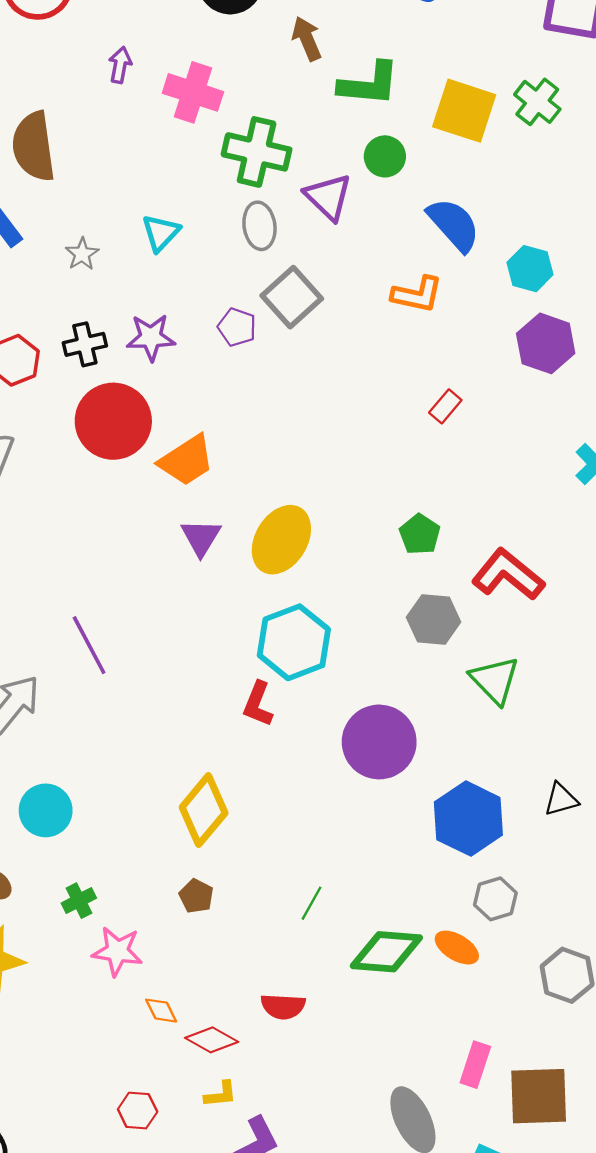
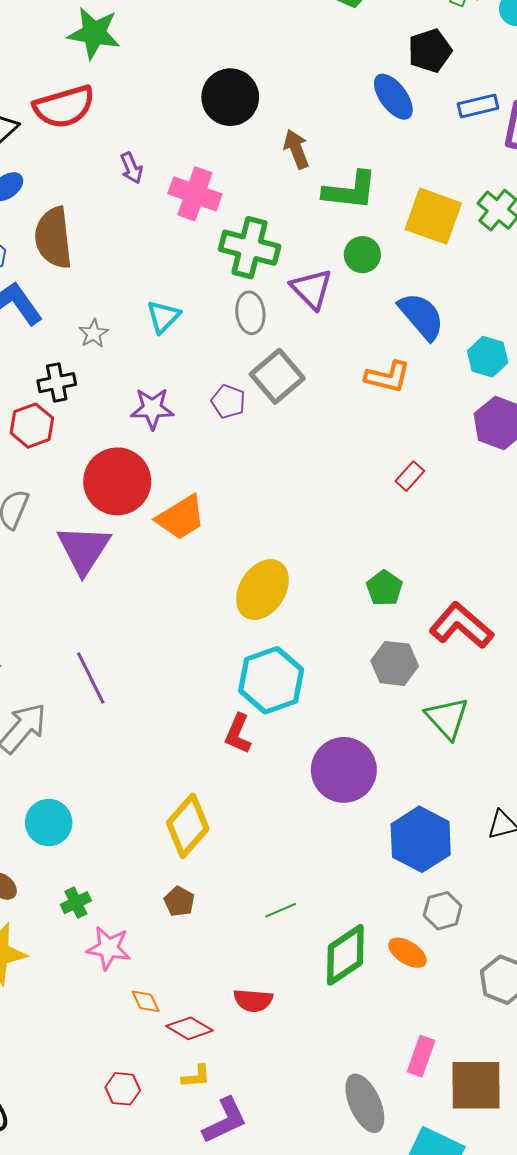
purple arrow: (120, 65) -> (131, 168), turned 144
black cross: (85, 344) -> (57, 383), moved
purple triangle: (201, 537) -> (84, 549), moved, size x1.5
green line: (311, 903) -> (281, 910), turned 36
green diamond: (386, 952) -> (345, 955), turned -40

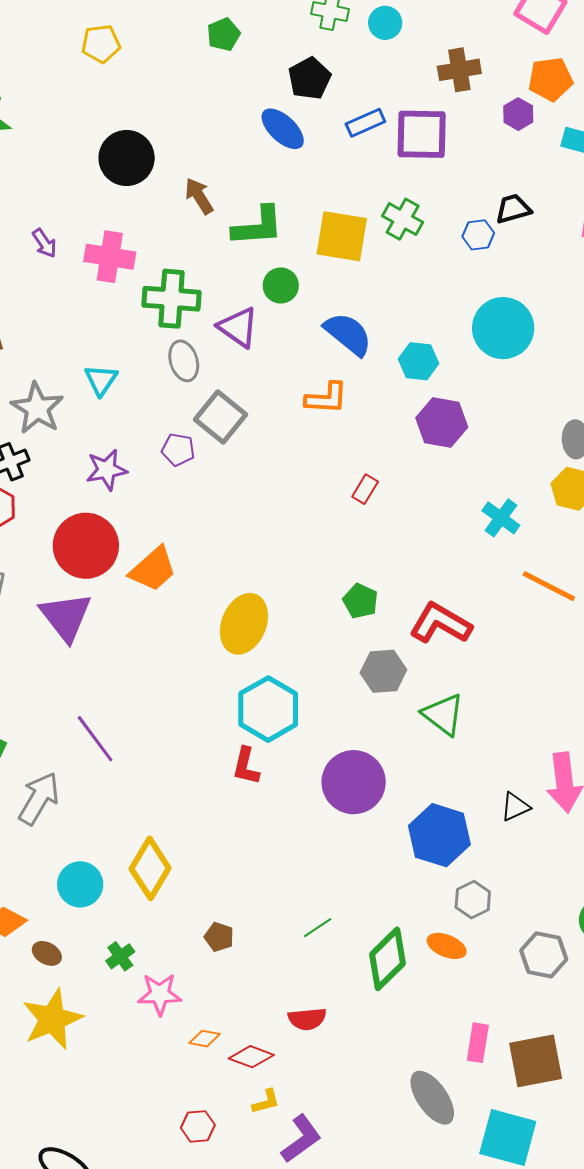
gray star: (94, 334) -> (37, 408), size x1.8
yellow diamond: (188, 826) -> (150, 868), moved
orange diamond: (146, 1001) -> (205, 1039), turned -44

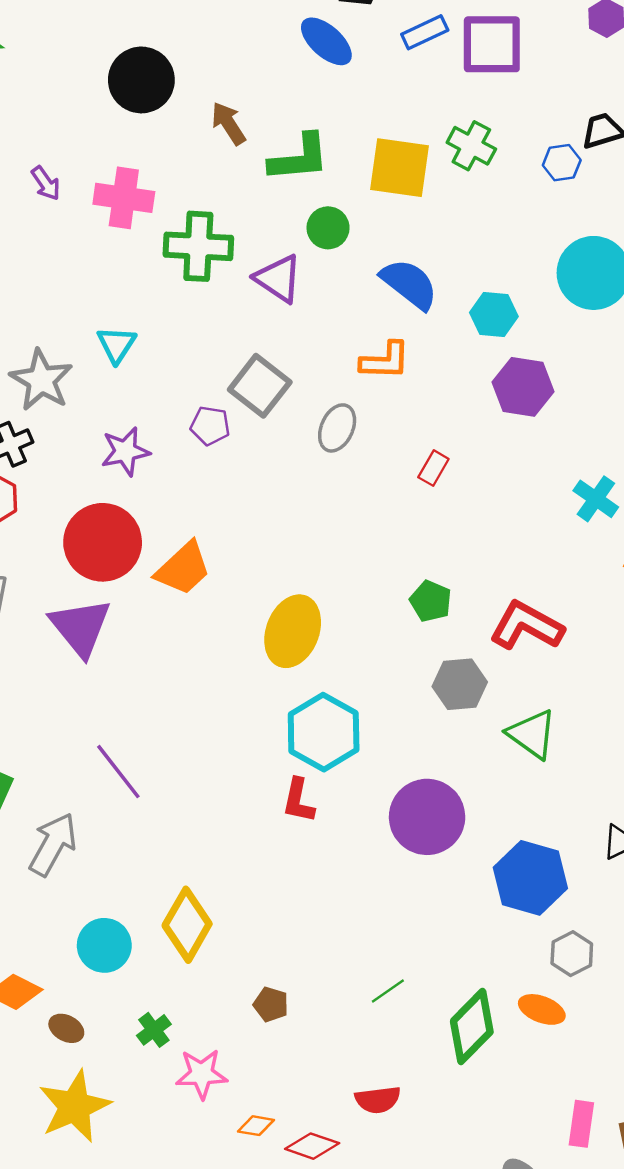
gray ellipse: (184, 361) -> (337, 428), moved, turned 42

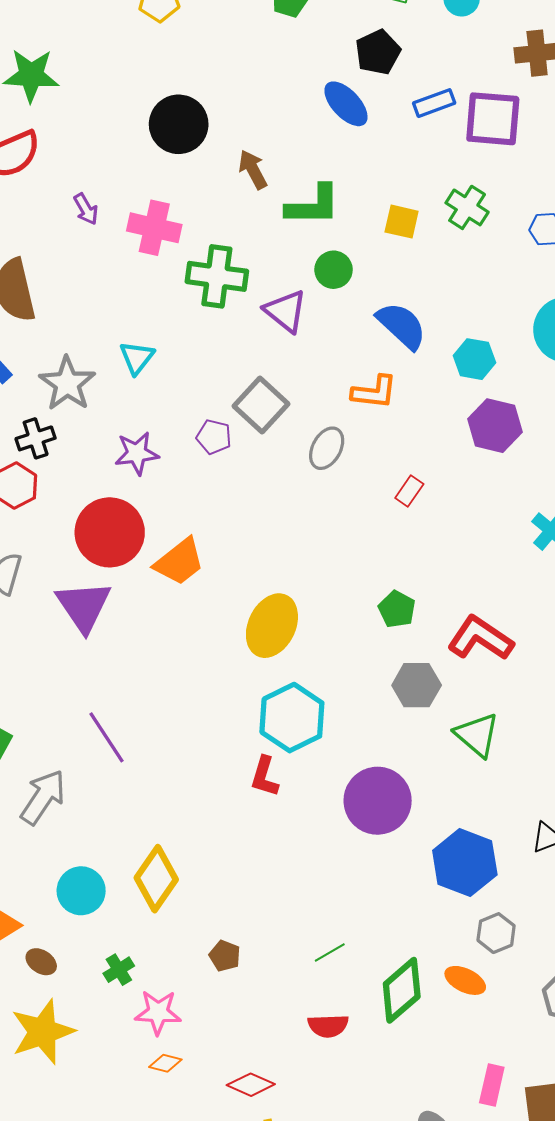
yellow square: (399, 168) -> (402, 222), size x0.6
red semicircle: (378, 1100) -> (328, 1026), moved
orange diamond: (256, 1126) -> (165, 1063), moved

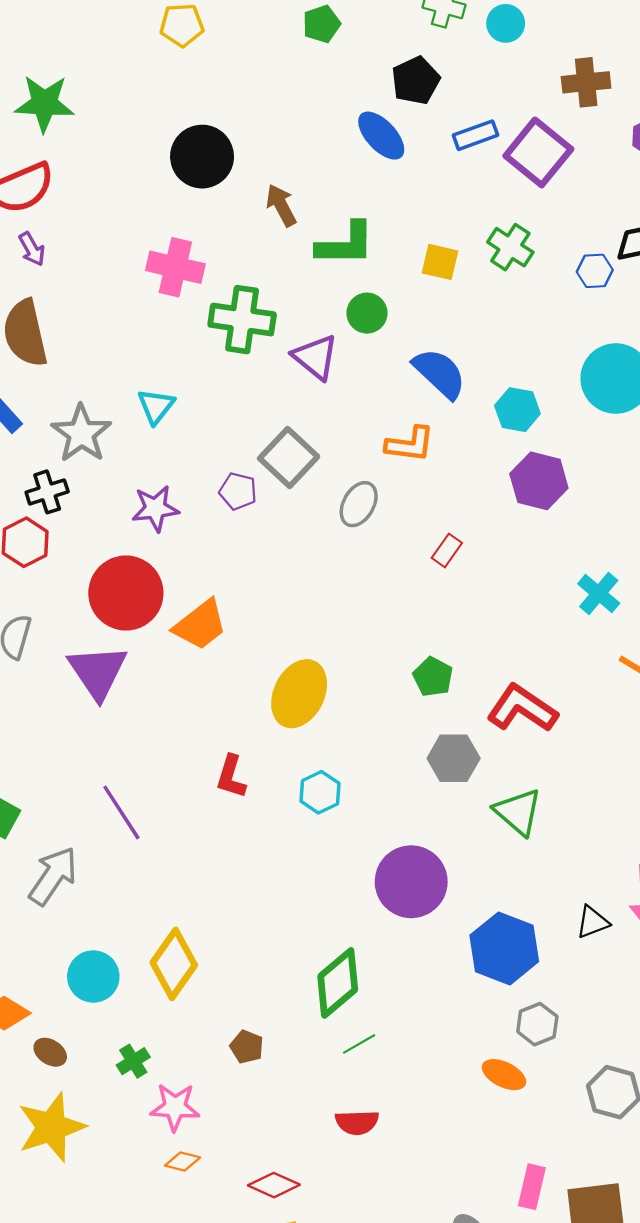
purple square: (493, 119) -> (538, 152), turned 34
purple arrow: (86, 209) -> (32, 249), moved
cyan hexagon: (292, 718) -> (320, 792), size x0.6
red L-shape: (265, 777) -> (231, 777), moved
green diamond: (402, 990) -> (338, 983), moved

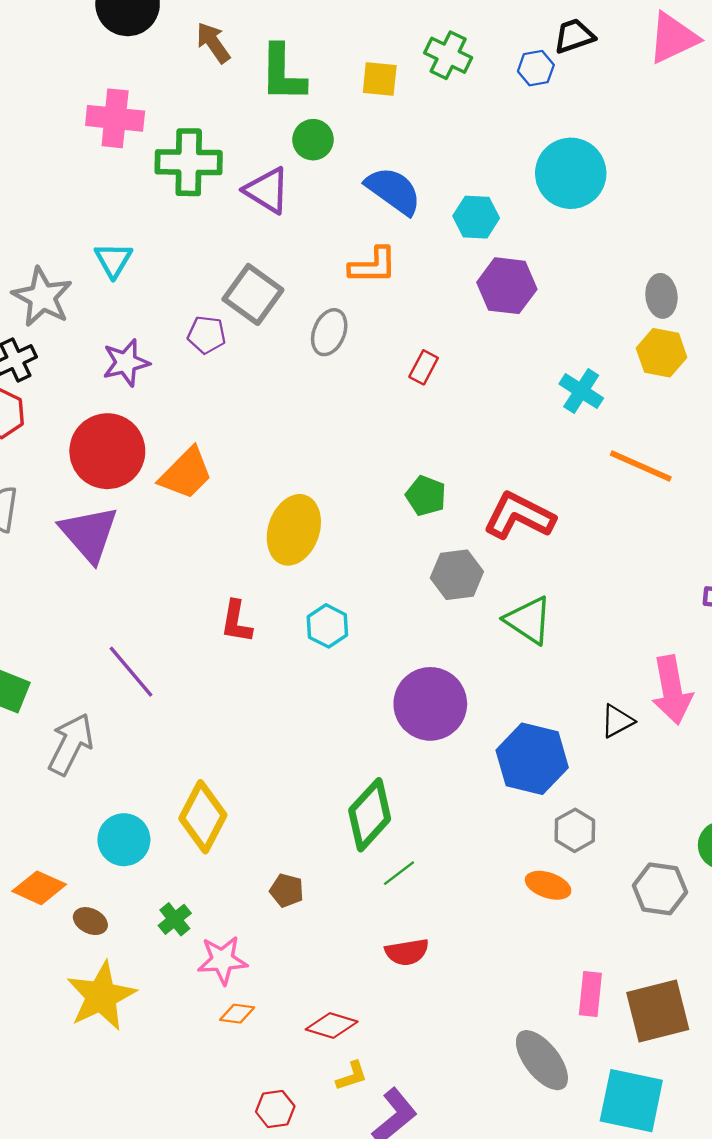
green L-shape: (345, 244) -> (283, 73), turned 98

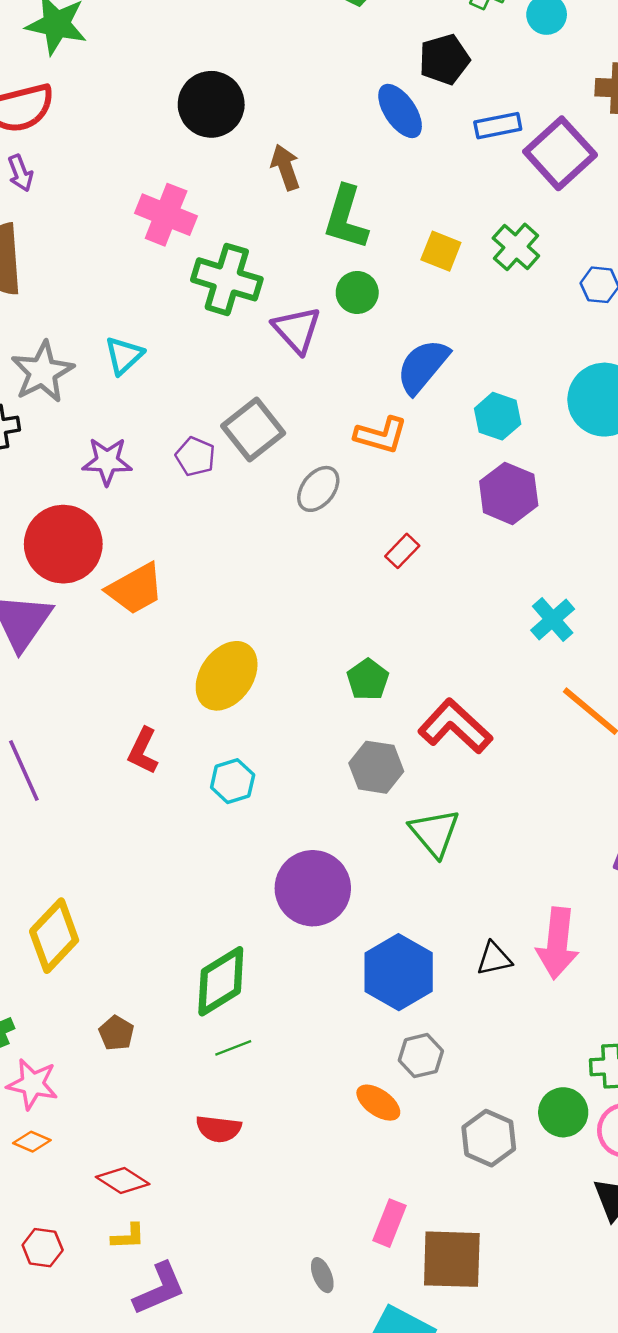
blue semicircle: (393, 191) -> (423, 366), turned -102
gray ellipse: (542, 1060) -> (322, 1275), size x0.5

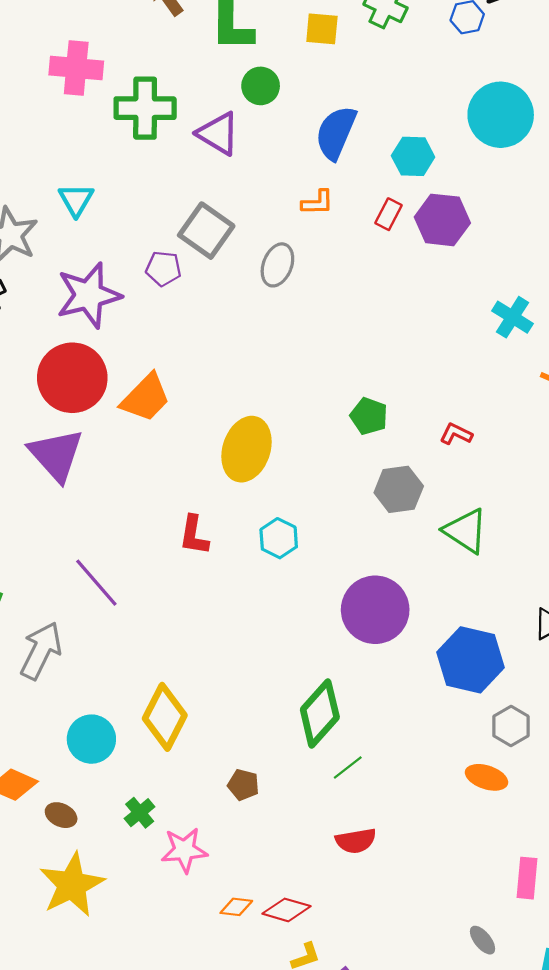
orange L-shape: (381, 435) -> (318, 203), size x0.7
purple star: (107, 461) -> (89, 295), size x1.5
red rectangle: (402, 551) -> (389, 214), moved
red L-shape: (455, 726) -> (456, 434), size x0.5
orange diamond: (32, 1142) -> (236, 907), moved

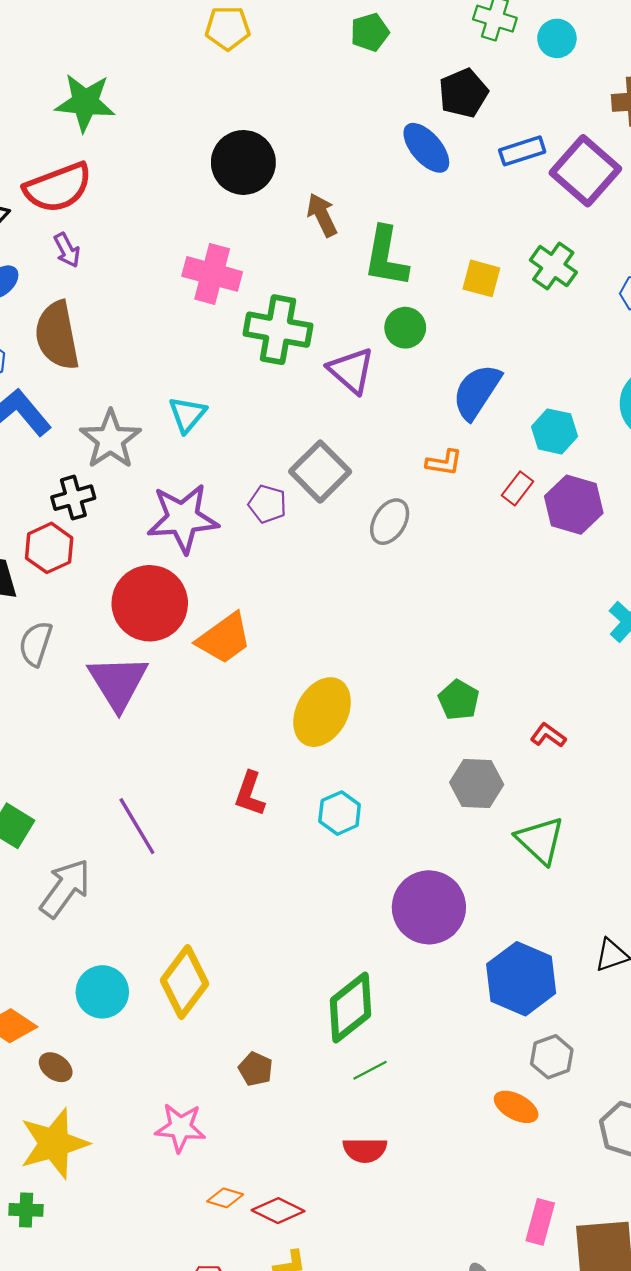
green cross: (140, 813) -> (26, 1210), moved, turned 32

